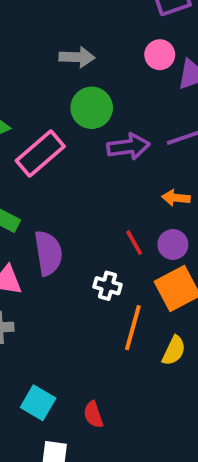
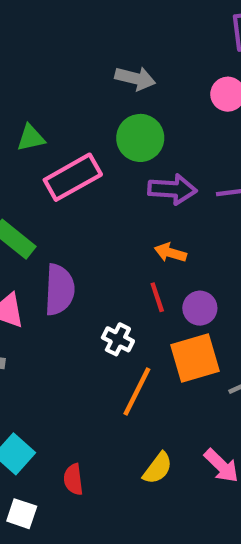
orange arrow: (176, 198) -> (170, 253), moved
yellow semicircle: (174, 351) -> (158, 468), moved

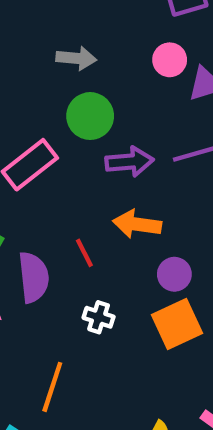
orange arrow: (170, 253) -> (137, 224), size x1.5
red line: (157, 297) -> (84, 253), moved
orange line: (137, 392) -> (52, 387), moved

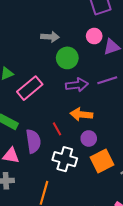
green circle: (90, 116) -> (67, 58), moved
purple circle: (174, 274) -> (89, 138), moved
white cross: (99, 317) -> (65, 159), size x1.6

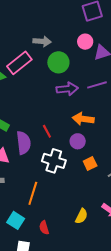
pink rectangle: (30, 88) -> (19, 63), moved
orange arrow: (81, 114) -> (83, 119), moved
orange square: (102, 161) -> (90, 164), size x0.6

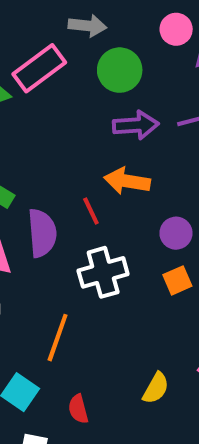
orange arrow: (83, 119) -> (127, 181), moved
purple circle: (78, 141) -> (176, 233), moved
white cross: (54, 161) -> (103, 272), turned -35

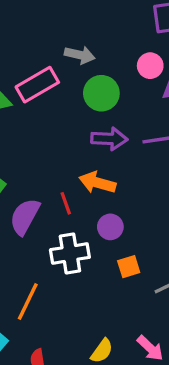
purple semicircle: (42, 233) -> (25, 217), turned -153
purple circle: (176, 233) -> (110, 227), moved

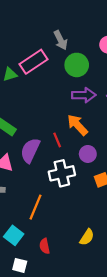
gray arrow: (80, 55) -> (61, 40), turned 54
orange arrow: (97, 183) -> (77, 125), turned 35

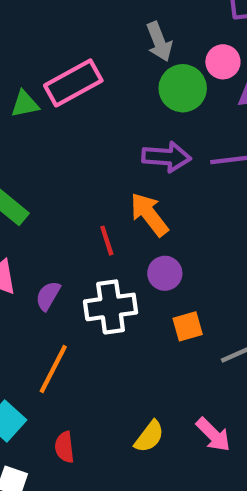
gray arrow: (61, 40) -> (159, 42), moved
green circle: (77, 65) -> (183, 88), moved
purple semicircle: (30, 150) -> (48, 296), moved, size x0.6

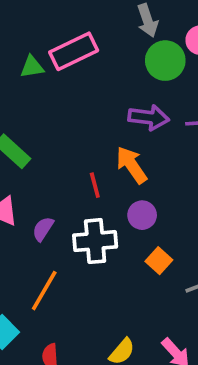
orange square: (188, 326) -> (159, 261), turned -35

